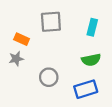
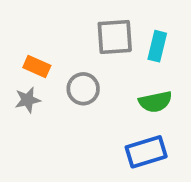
gray square: (51, 22) -> (115, 37), moved
gray circle: (49, 77) -> (83, 89), moved

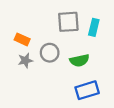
gray star: (28, 100) -> (25, 60), moved
green semicircle: (155, 102) -> (79, 60), moved

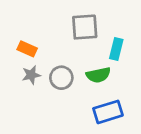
cyan rectangle: (94, 27) -> (116, 49), moved
gray circle: (50, 53) -> (61, 78), moved

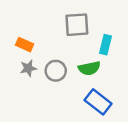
blue rectangle: (108, 112) -> (98, 102), turned 55

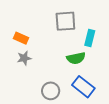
gray circle: (56, 71) -> (51, 91), moved

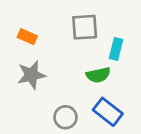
orange rectangle: (21, 38) -> (27, 37), moved
gray star: (24, 58) -> (31, 75), size x1.5

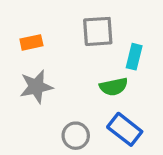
orange rectangle: (27, 37) -> (31, 42), turned -36

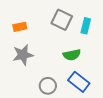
gray square: (98, 31) -> (62, 20), turned 30
cyan rectangle: (134, 57) -> (86, 26), moved

